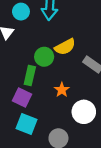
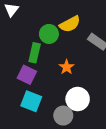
white circle: (84, 112) -> (78, 99), moved

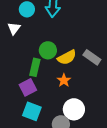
yellow semicircle: (70, 24) -> (67, 57), moved
purple square: (27, 75) -> (28, 87), turned 36

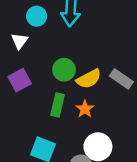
green rectangle: (35, 67) -> (57, 105), moved
purple square: (28, 87) -> (20, 80), moved

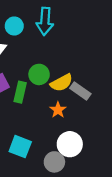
gray rectangle: (121, 79) -> (80, 91), moved
green rectangle: (57, 105) -> (20, 92), moved

